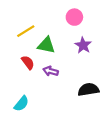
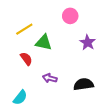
purple star: (83, 45) -> (88, 42), moved
purple arrow: (51, 71) -> (50, 78), moved

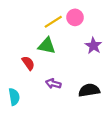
yellow line: (24, 29) -> (53, 22), moved
cyan semicircle: (20, 98) -> (14, 97), moved, turned -49

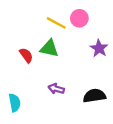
yellow line: (53, 22) -> (56, 23), turned 60
red semicircle: (28, 63) -> (26, 55), moved

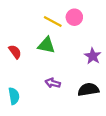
purple star: (99, 48) -> (93, 56), moved
red semicircle: (26, 55) -> (15, 52), moved

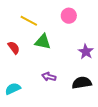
yellow line: (53, 22) -> (29, 21), moved
cyan semicircle: (14, 96) -> (13, 89), turned -105

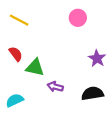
yellow line: (29, 21) -> (19, 20), moved
green triangle: (43, 42) -> (35, 67), moved

